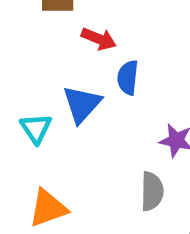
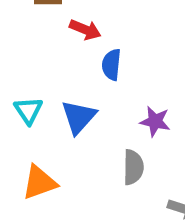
blue triangle: (82, 104) -> (79, 117), moved

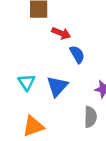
blue semicircle: (111, 65) -> (77, 54), turned 144

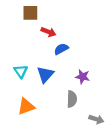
blue semicircle: (77, 54) -> (61, 49), turned -88

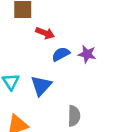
purple star: (83, 77) -> (87, 54), moved

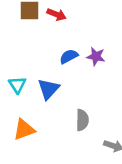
red arrow: (45, 33) -> (57, 14), moved

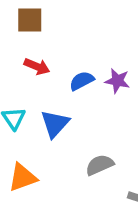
red arrow: (57, 14) -> (37, 66), moved
gray semicircle: (82, 120) -> (100, 165), turned -115

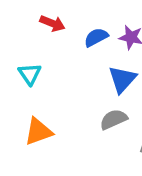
blue triangle: (55, 124) -> (122, 79), moved

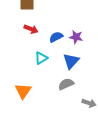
cyan triangle: (30, 74) -> (41, 58), moved, turned 32
orange triangle: (38, 132) -> (23, 91), turned -36

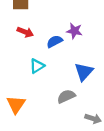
purple star: (76, 37) -> (74, 31), moved
blue triangle: (71, 61) -> (84, 72), moved

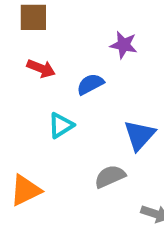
purple star: (74, 31) -> (124, 45), moved
orange triangle: (16, 105) -> (25, 190), turned 30

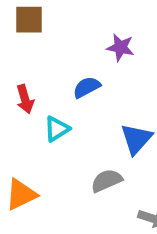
red arrow: (41, 68) -> (25, 99), moved, turned 52

